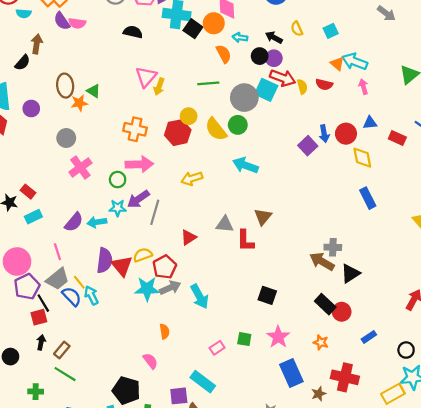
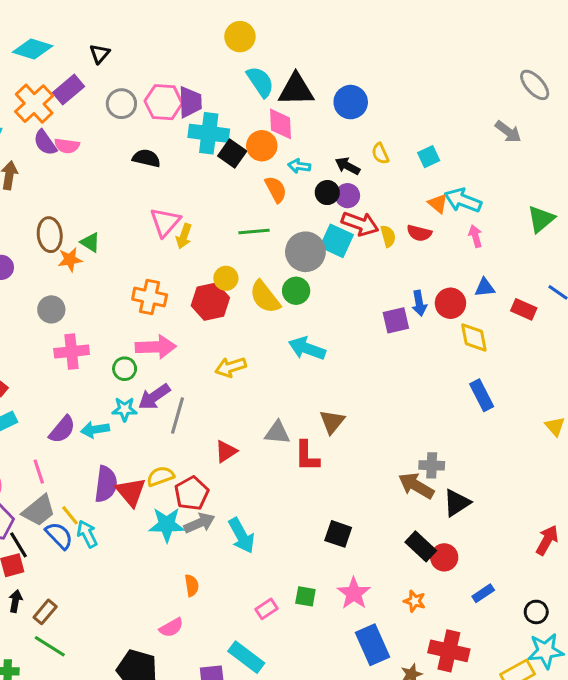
purple square: (308, 146) -> (396, 320), turned 30
pink cross: (80, 168) -> (72, 352), turned 30
pink semicircle: (150, 361) -> (171, 628), turned 98

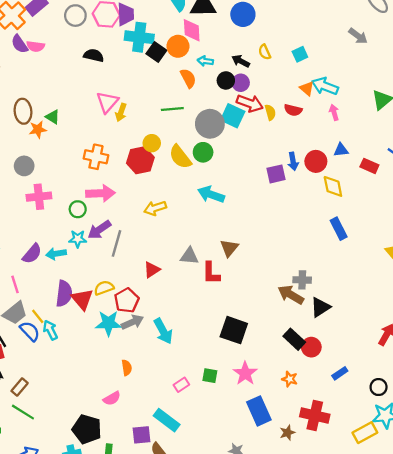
black square: (338, 534) -> (234, 330), size x1.4

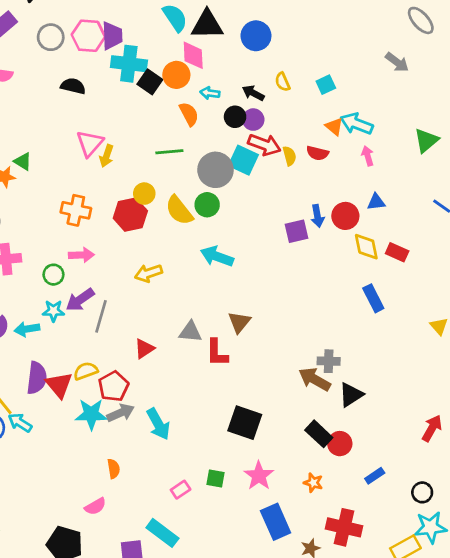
red rectangle: (369, 166) -> (397, 252), moved
pink arrow: (100, 193) -> (81, 255), size x0.7
cyan arrow: (50, 330) -> (20, 423), turned -30

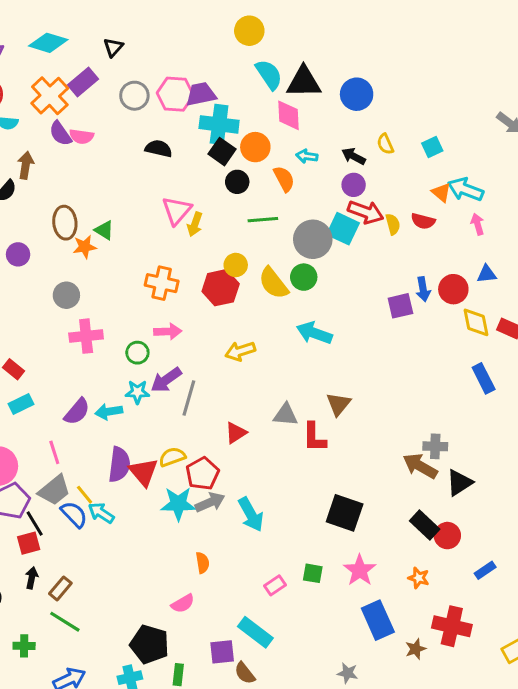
purple trapezoid: (112, 36) -> (201, 94), turned -100
orange circle: (176, 75) -> (255, 147), moved
black square: (150, 82) -> (222, 152), moved
black circle: (235, 117) -> (237, 182), moved

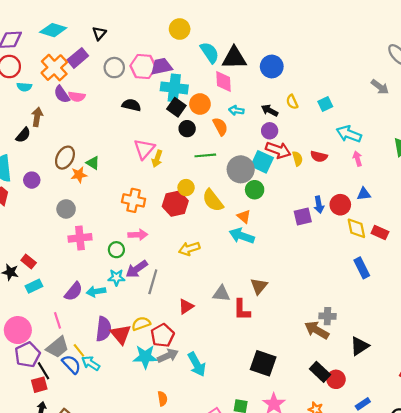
yellow circle: (249, 31) -> (180, 29), moved
orange triangle: (441, 192) -> (244, 216), moved
brown ellipse: (65, 223) -> (65, 158), turned 35
green circle: (304, 277) -> (255, 190), moved
black triangle: (459, 483) -> (360, 346), moved

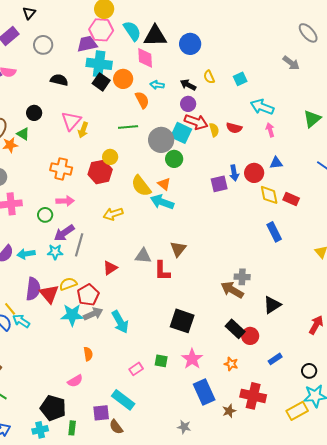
pink hexagon: (143, 67) -> (101, 30), moved
black circle: (187, 129) -> (34, 113), moved
yellow semicircle: (213, 200) -> (141, 186), moved
cyan star: (116, 278) -> (55, 252), moved

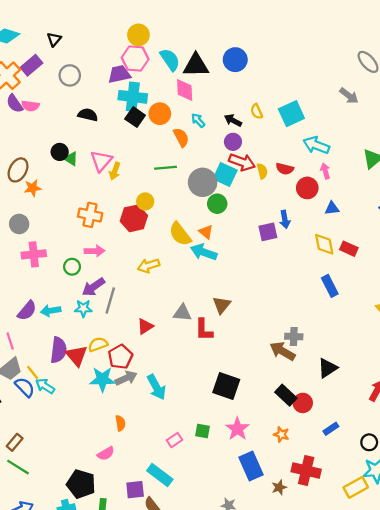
blue circle: (190, 44) -> (235, 60), moved
cyan square: (240, 79) -> (291, 114), size x1.6
cyan arrow: (157, 85) -> (198, 120), turned 40
green triangle: (23, 134) -> (71, 159), moved
red circle: (254, 173) -> (307, 188), moved

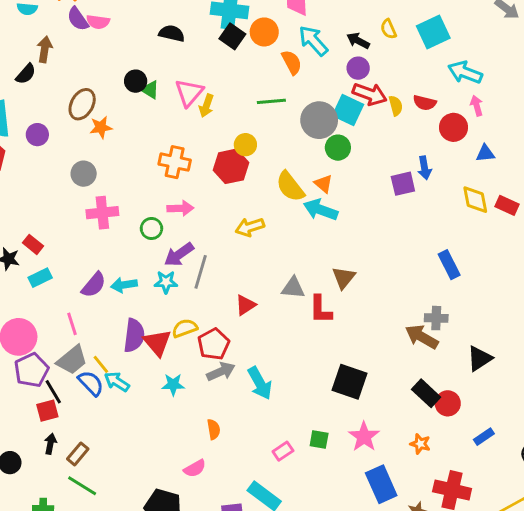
cyan arrow: (198, 120) -> (313, 41), size x1.6
blue rectangle: (330, 286) -> (449, 265), moved
cyan star: (102, 379) -> (173, 385), moved, size x0.7

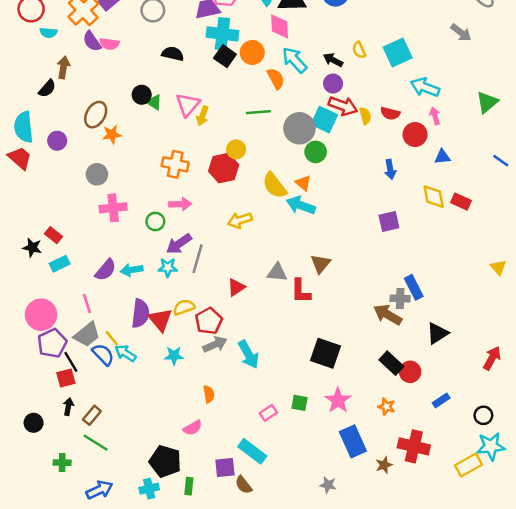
purple square: (403, 184) -> (389, 221), moved
blue rectangle: (449, 265) -> (414, 287), moved

